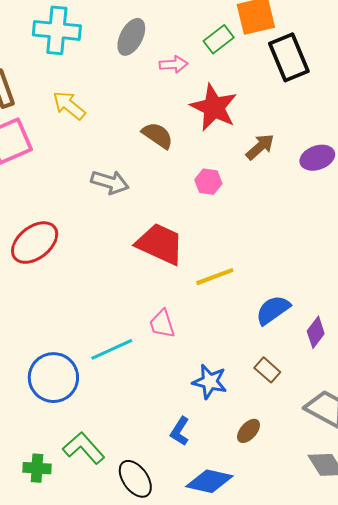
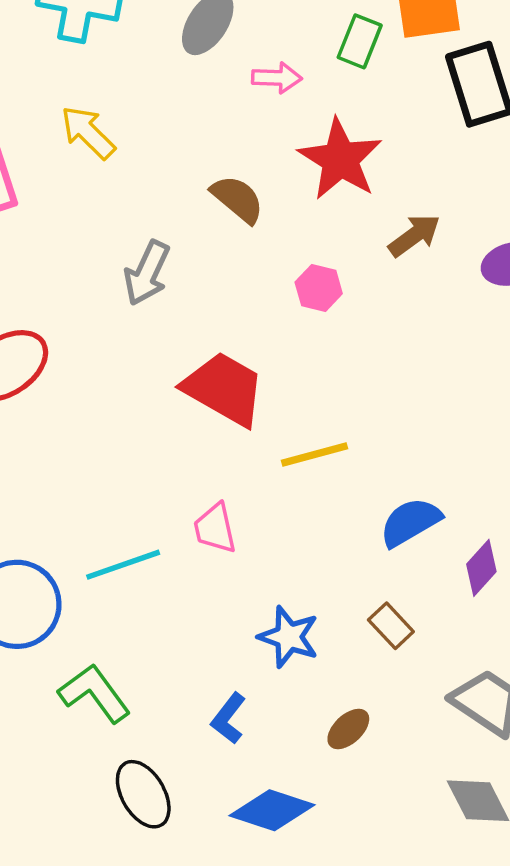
green rectangle: (219, 39) -> (360, 41), turned -36
gray arrow: (110, 182) -> (147, 273), turned 93
green L-shape: (84, 448) -> (94, 693), moved

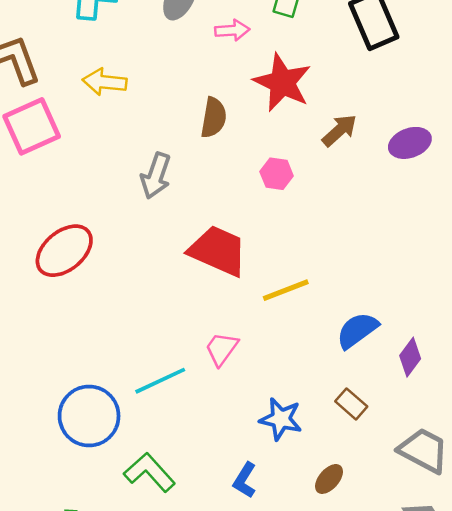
yellow arrow: (88, 132) -> (105, 82), turned -33
brown semicircle: (237, 199) -> (214, 118), turned 66
pink trapezoid: (215, 528) -> (222, 349), turned 54

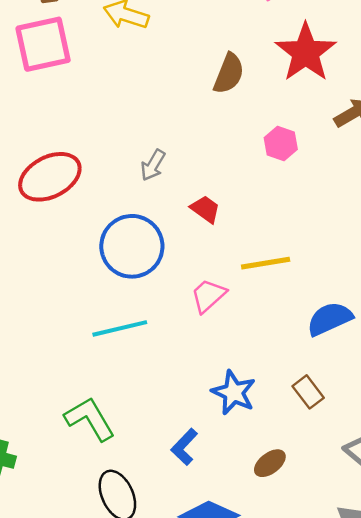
gray arrow: (156, 176) -> (153, 165), moved, size x0.7
red trapezoid: (218, 251) -> (205, 209), size x0.5
pink trapezoid: (222, 349) -> (208, 296), moved
blue circle: (89, 416) -> (132, 246), moved

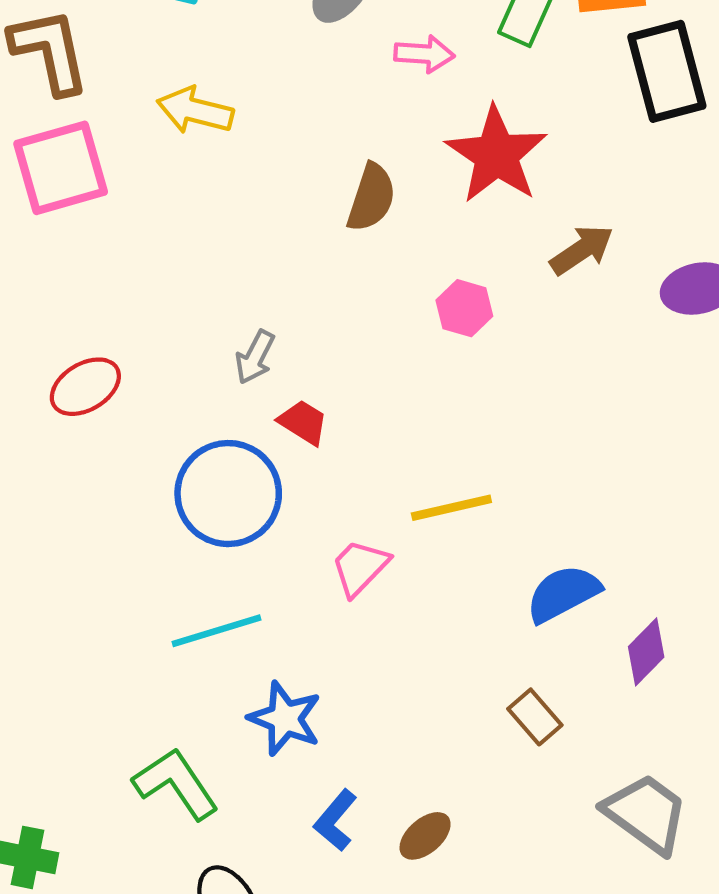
red ellipse: (50, 177) -> (85, 387), size x0.7
red trapezoid: (205, 209) -> (303, 422), moved
blue star: (234, 392) -> (285, 718), moved
brown ellipse: (270, 463) -> (425, 836), moved

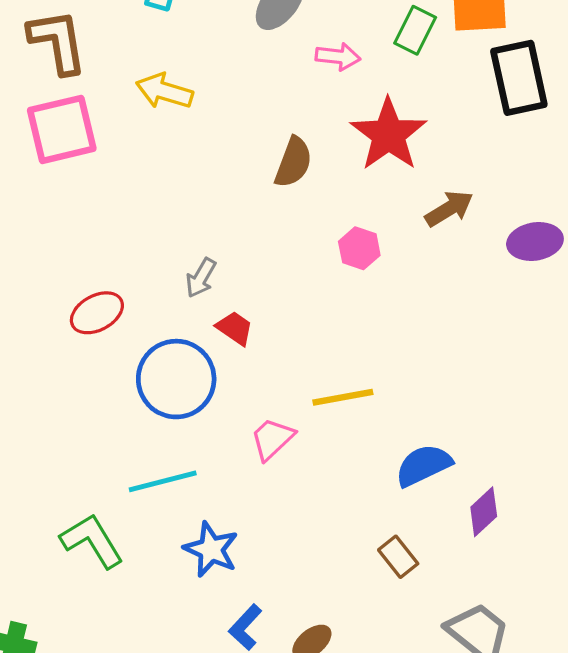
red ellipse: (85, 387) -> (97, 313), moved
green L-shape: (176, 784) -> (92, 541), moved

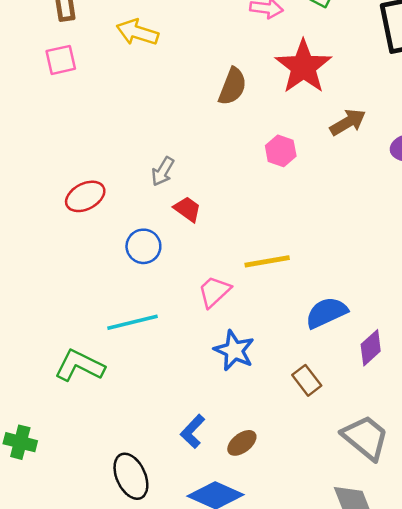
pink square: (62, 129) -> (61, 60), size x0.6
blue circle: (176, 379) -> (143, 246), size x0.6
green L-shape: (92, 541) -> (79, 366), turned -33
blue star: (211, 549) -> (234, 350), moved

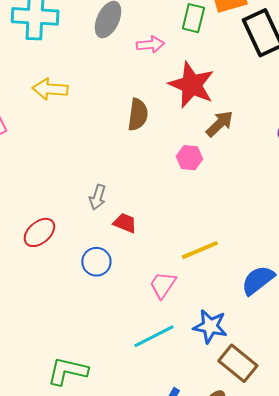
brown arrow: (348, 122) -> (220, 124), moved
cyan line: (133, 322) -> (154, 336), moved
blue star: (234, 350) -> (210, 326), moved
brown rectangle: (307, 380) -> (238, 363), moved, size x1.5

